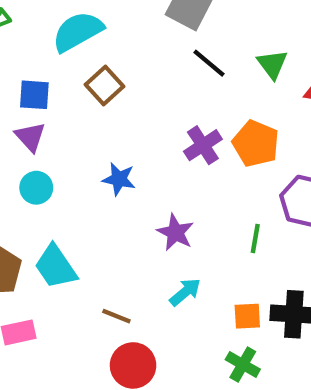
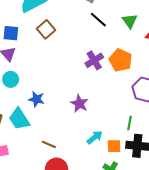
blue star: (119, 179) -> (37, 99), moved
green line: (255, 238) -> (129, 123), moved
cyan arrow: (185, 292) -> (95, 137), moved

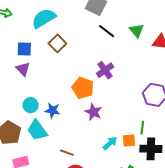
orange pentagon: (121, 60) -> (83, 88), moved
cyan circle: (11, 79) -> (31, 105), moved
orange square: (114, 146) -> (129, 140), moved

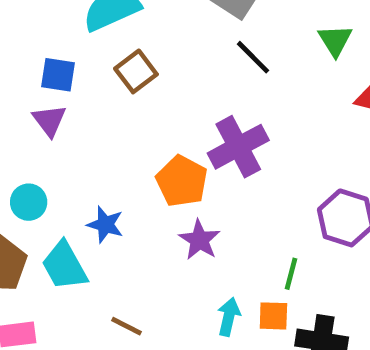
green triangle: (137, 31) -> (335, 40), moved
purple cross: (105, 70) -> (238, 147), size x1.4
cyan circle: (31, 105) -> (29, 202), moved
green line: (142, 128) -> (291, 274), moved
cyan arrow: (110, 143) -> (229, 317), turned -42

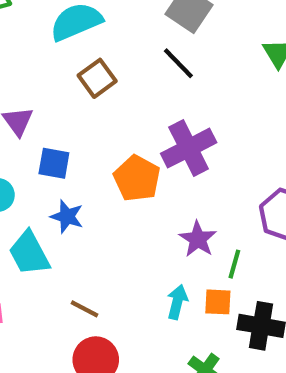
black line: (253, 57) -> (178, 63), moved
blue square: (58, 75) -> (54, 163), moved
purple star: (199, 240) -> (198, 239), moved

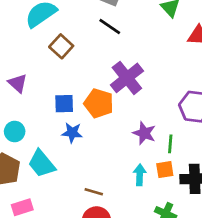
blue square: (54, 163) -> (64, 104), moved
blue star: (67, 216) -> (72, 133), moved
brown line: (84, 309) -> (94, 192), moved

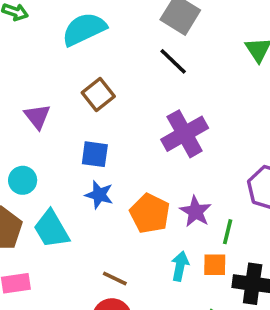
brown square: (61, 46) -> (98, 94), moved
orange pentagon: (99, 103) -> (150, 213), moved

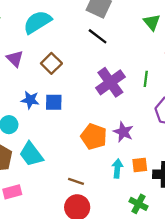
purple triangle: (37, 116) -> (15, 59), moved
blue star: (99, 195) -> (30, 100), moved
green line: (228, 232) -> (146, 79), moved

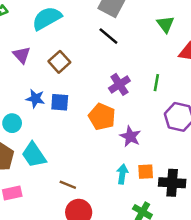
purple cross: (110, 82) -> (119, 84), size x0.7
orange pentagon: (94, 137) -> (102, 117), moved
brown line: (76, 181) -> (68, 185), moved

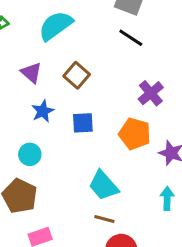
blue star: (35, 99) -> (43, 111), moved, turned -30
cyan trapezoid: (34, 155) -> (103, 186), moved

